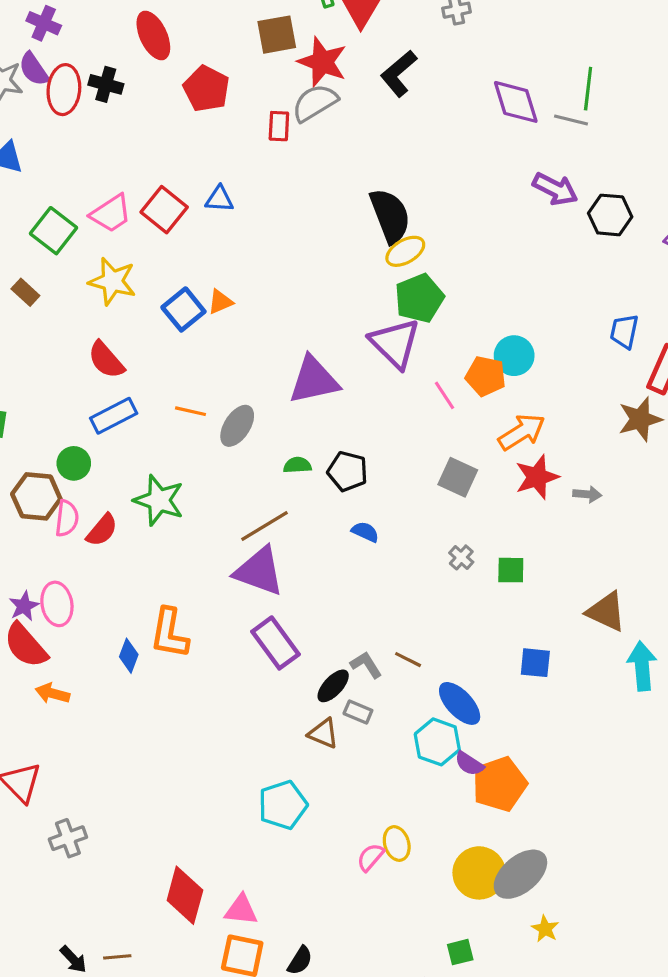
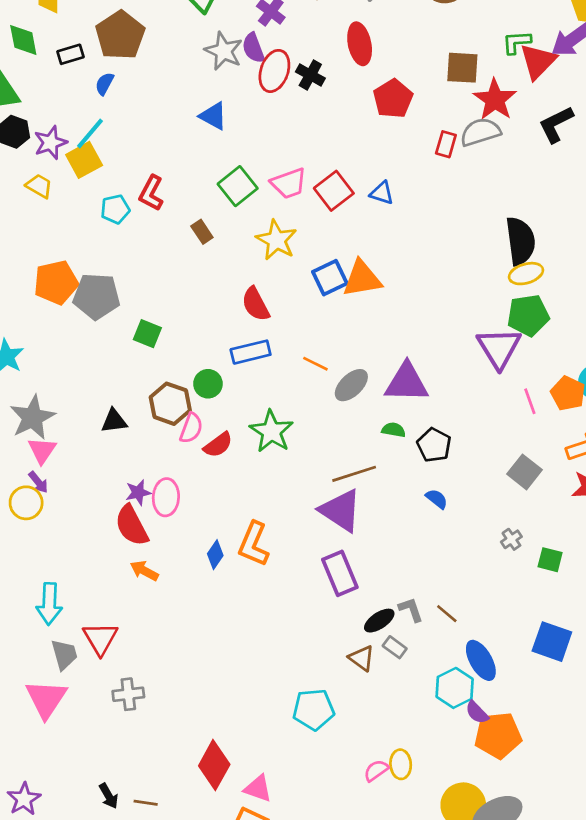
orange triangle: (220, 302) -> (362, 279), size x1.8
purple triangle: (314, 380) -> (407, 383), moved
blue square: (535, 663) -> (552, 642), size x1.4

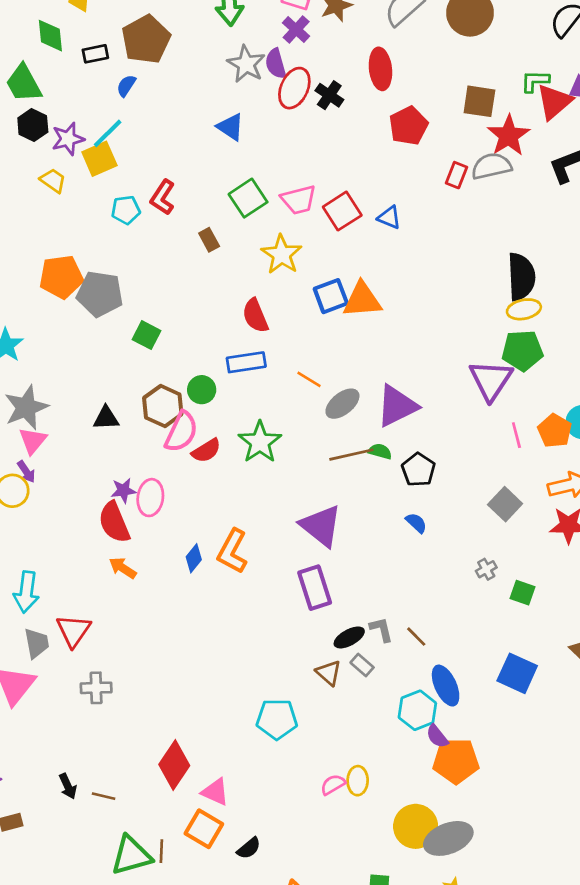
purple triangle: (407, 383) -> (397, 406), turned -33
pink semicircle: (191, 428) -> (181, 432), size x1.4
brown line: (354, 474) -> (351, 455), moved

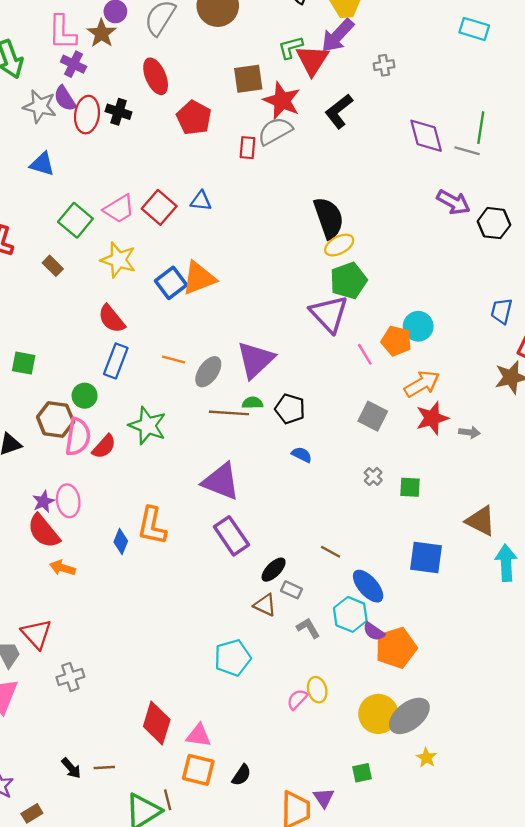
blue rectangle: (246, 362) -> (116, 361), turned -44
brown line: (351, 455) -> (229, 413), turned 33
gray L-shape: (381, 629) -> (308, 628), moved

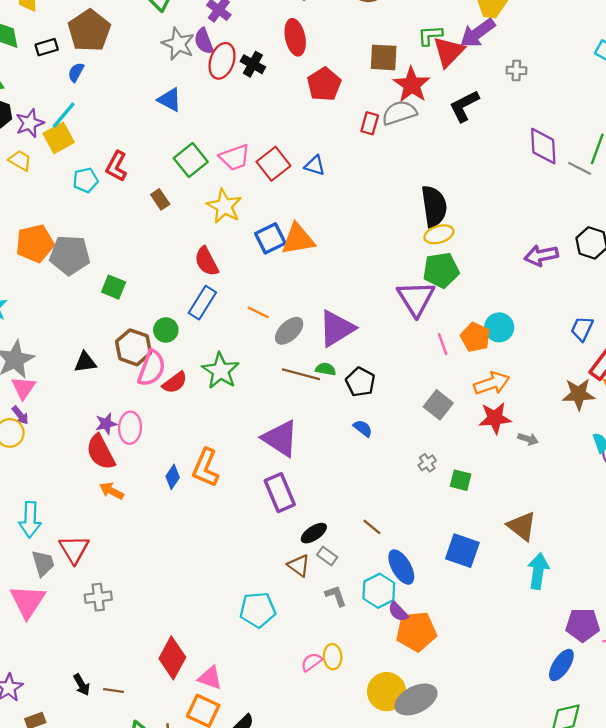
purple arrow: (453, 202) -> (541, 255), moved, turned 128

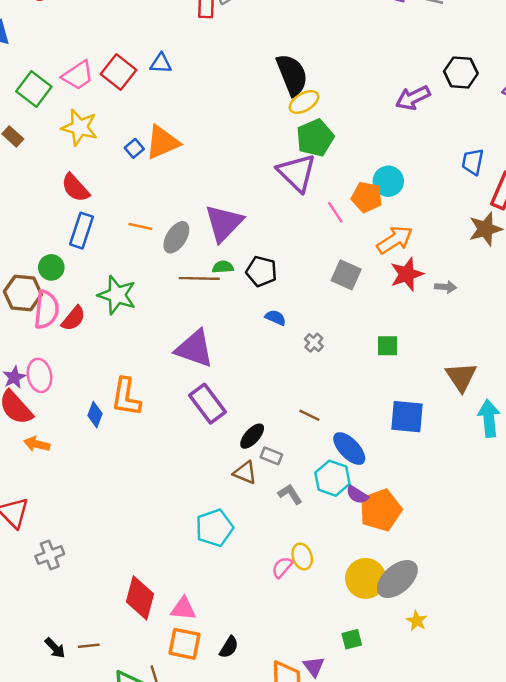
blue square: (270, 238) -> (134, 148), size x0.6
gray cross: (427, 463) -> (314, 343), moved
brown triangle: (522, 526) -> (461, 377), turned 32

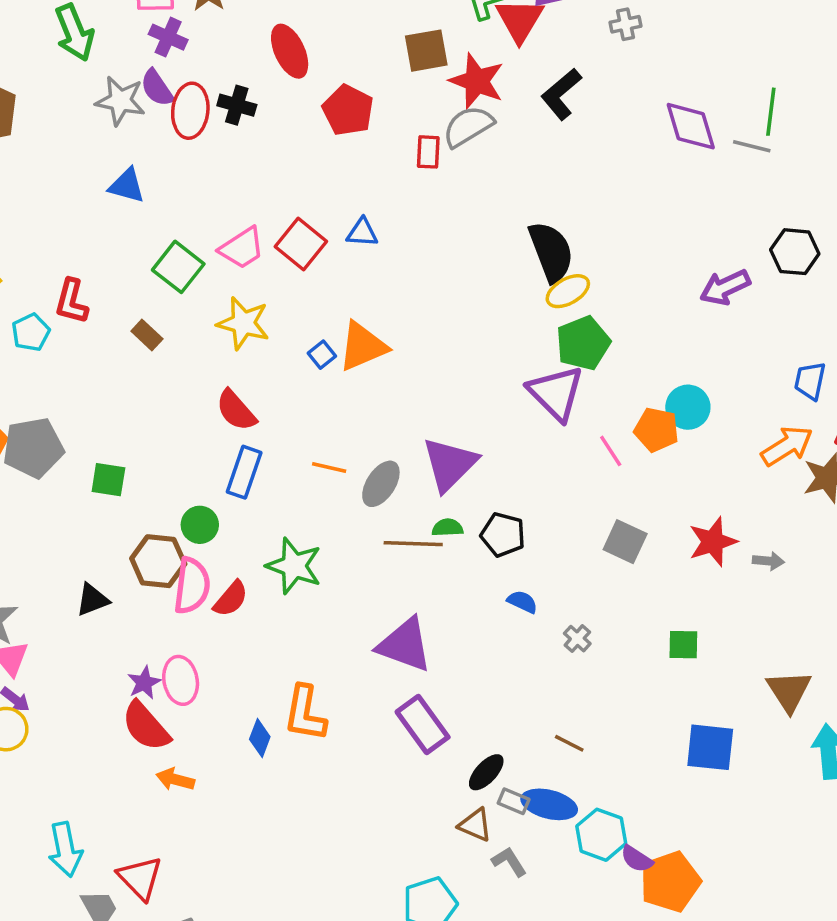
orange arrow: (395, 240) -> (787, 446), moved
blue ellipse: (349, 449) -> (549, 804), moved, turned -33
gray L-shape: (290, 494) -> (509, 862), moved

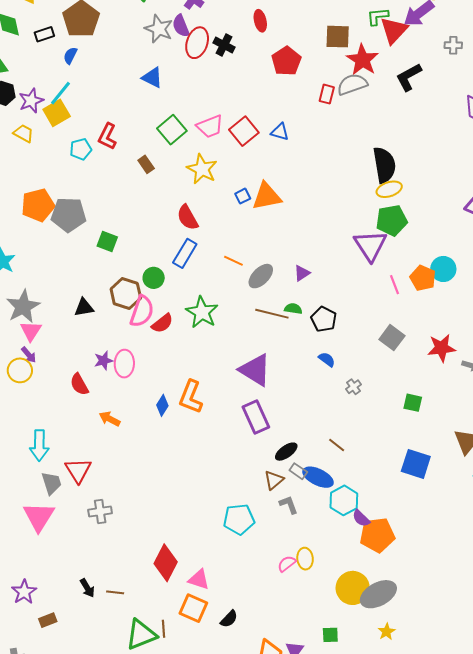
red ellipse: (290, 51) -> (260, 21), size x0.7
purple triangle: (450, 464) -> (302, 273), size x0.5
red semicircle: (146, 726) -> (79, 384), moved, size x0.7
brown triangle: (475, 825) -> (274, 480), turned 45

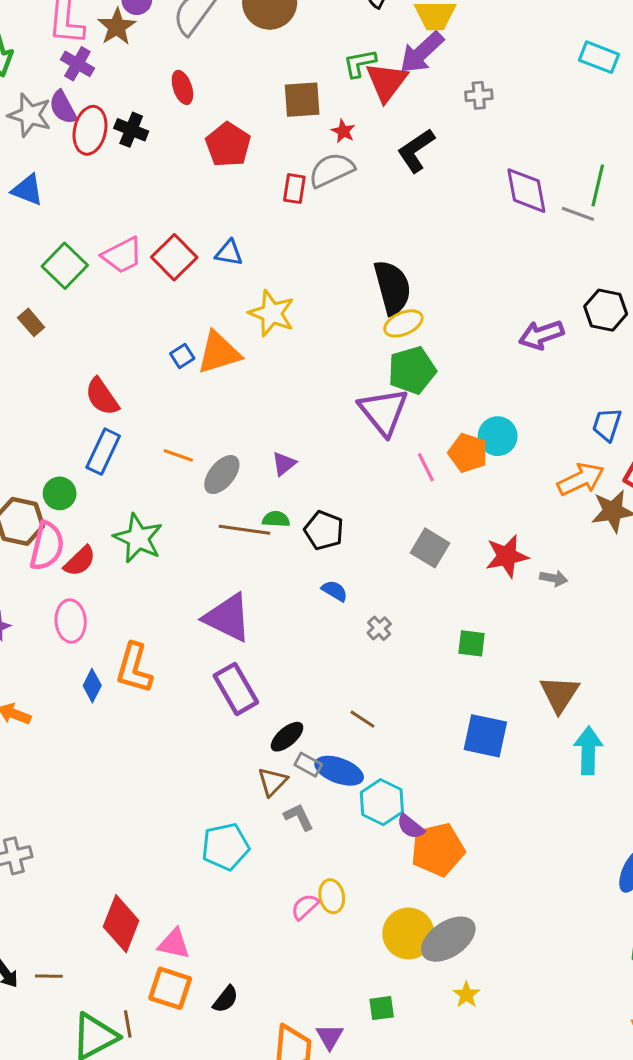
red star: (362, 60) -> (343, 131), size x0.5
yellow star: (202, 169) -> (272, 313), moved
pink ellipse: (124, 364) -> (71, 621), moved

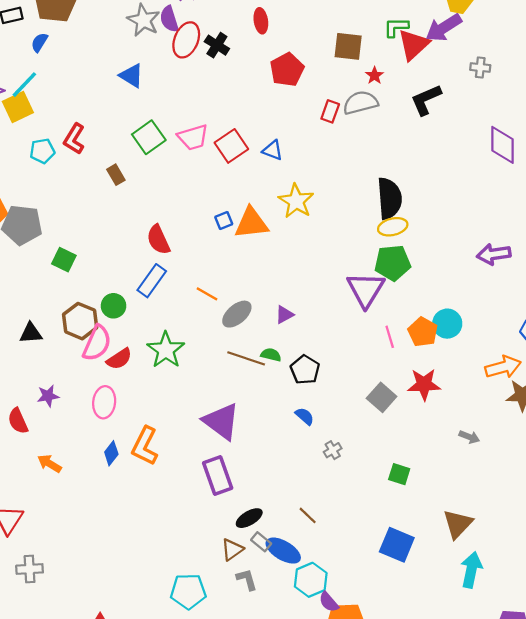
red star: (507, 556) -> (424, 384), moved

